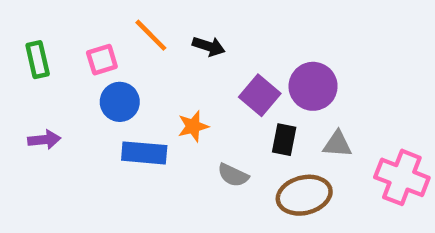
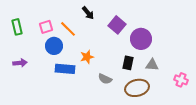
orange line: (151, 35) -> (68, 29), moved
black arrow: (209, 46) -> (88, 13), moved, turned 32
purple square: (260, 95) -> (117, 25), moved
pink cross: (402, 177) -> (181, 80), size x0.6

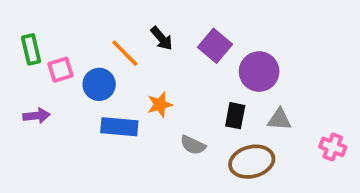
black arrow: (88, 13) -> (162, 38), moved
pink square: (46, 27) -> (60, 70), moved

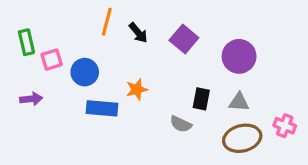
orange line: (125, 53) -> (107, 22), moved, turned 60
purple circle: (259, 72) -> (239, 56), moved
gray semicircle: (193, 145) -> (181, 124), moved
brown ellipse: (252, 162) -> (242, 138), moved

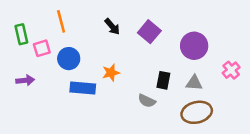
orange line: (107, 22) -> (61, 21), moved, turned -30
pink cross: (285, 126) -> (231, 70), moved, turned 30

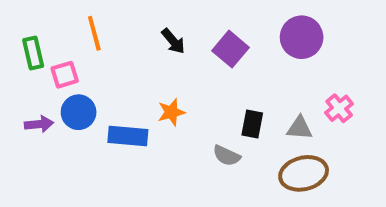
purple circle: (194, 46) -> (302, 37), moved
blue circle: (69, 59) -> (79, 112), moved
pink cross: (231, 70) -> (339, 108), moved

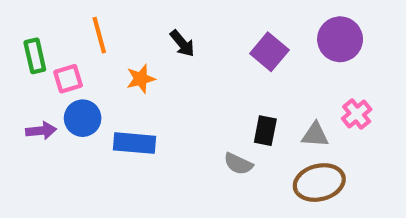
purple circle: (302, 37) -> (340, 39), moved
purple square: (231, 49) -> (269, 52), moved
orange star: (171, 112) -> (141, 79), moved

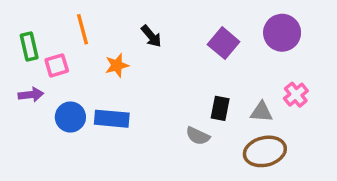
blue circle: (83, 118) -> (70, 117), moved
purple arrow: (41, 131) -> (31, 95), moved

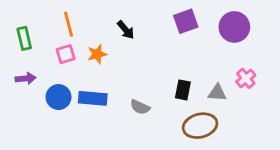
purple square: (224, 43) -> (186, 21), moved, turned 30
pink square: (57, 65) -> (66, 54), moved
gray semicircle: (198, 136) -> (140, 107), moved
brown ellipse: (265, 151) -> (200, 126), moved

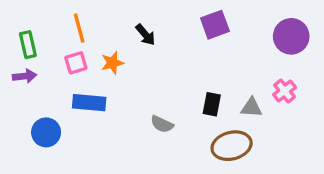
purple circle: (234, 27) -> (291, 36), moved
purple arrow: (26, 78) -> (25, 76), moved
blue circle: (59, 97) -> (46, 132), moved
blue rectangle: (93, 98) -> (89, 103), moved

